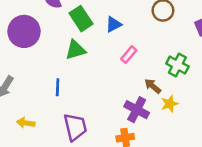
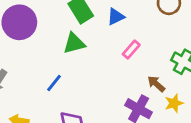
blue line: (58, 87) -> (54, 83), turned 36

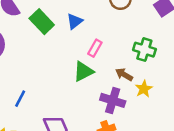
green triangle: (74, 43) -> (83, 72), moved
blue line: (54, 83) -> (20, 99), moved

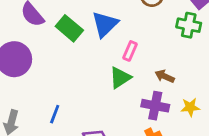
blue triangle: (75, 21) -> (105, 24), size x1.5
green cross: (144, 50) -> (189, 25), moved
yellow star: (144, 89) -> (190, 107), moved, turned 30

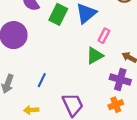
green rectangle: (69, 28) -> (58, 14), turned 72

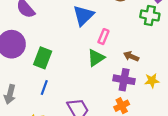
green rectangle: (58, 14) -> (43, 58), moved

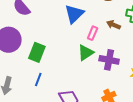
brown arrow: (131, 56) -> (113, 25), moved
purple cross: (124, 80) -> (109, 60), moved

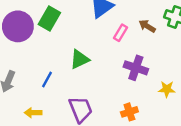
green rectangle: (37, 52) -> (49, 18), moved
green triangle: (86, 53) -> (80, 59), moved

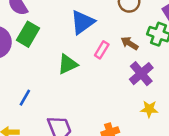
green triangle: (80, 59) -> (68, 64), moved
purple cross: (136, 68) -> (141, 74), moved, turned 30

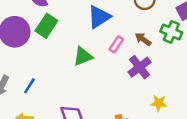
purple cross: (141, 74) -> (140, 67), moved
blue line: (25, 98) -> (29, 86), moved

